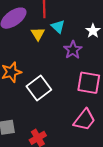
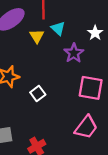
white square: (39, 88) -> (38, 94), size x0.6

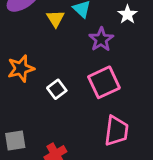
pink square: (91, 88) -> (104, 82), moved, turned -35
pink trapezoid: (86, 127) -> (116, 131), turned -30

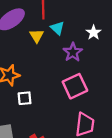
white square: (57, 89) -> (25, 98), moved, turned 32

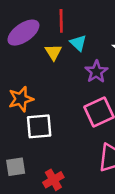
white square: (25, 98) -> (39, 126), size x1.5

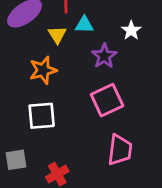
cyan triangle: (78, 43) -> (84, 25), turned -42
orange star: (21, 99) -> (43, 70), moved

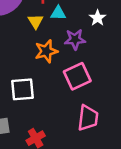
purple star: (104, 56) -> (75, 39), turned 30
orange star: (43, 70) -> (46, 51), moved

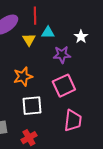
orange star: (46, 51) -> (23, 77), moved
white square: (22, 89) -> (32, 106), moved

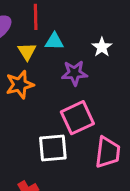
orange star: (23, 77) -> (20, 85), moved
white square: (32, 106) -> (53, 148), moved
pink trapezoid: (73, 121) -> (108, 152), moved

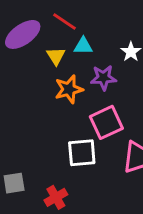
red line: (36, 17) -> (65, 21), turned -55
orange star: (20, 85) -> (69, 89), moved

